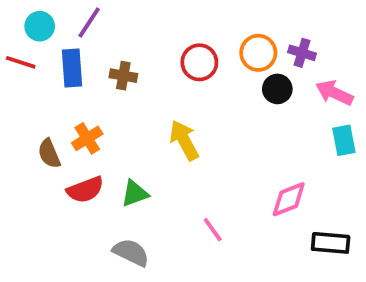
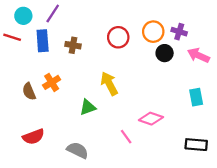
cyan rectangle: (344, 140) -> (196, 97), moved
red semicircle: (85, 190) -> (34, 137), moved
green triangle: (135, 194) -> (88, 107), moved
pink diamond: (289, 199) -> (151, 119), moved, turned 40

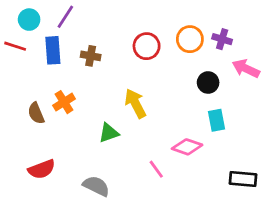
black circle: (165, 53) -> (208, 82), moved
cyan rectangle: (196, 97) -> (216, 120), moved

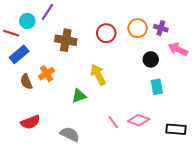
cyan circle: (29, 20) -> (27, 21), moved
blue rectangle: (53, 50) -> (19, 54), moved, turned 54
brown cross: (91, 56) -> (66, 40), size x1.5
pink diamond: (187, 147) -> (139, 120), moved

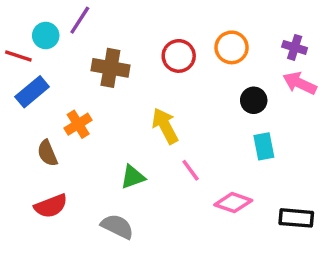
purple cross: (161, 28) -> (295, 47), moved
brown semicircle: (26, 82) -> (47, 153), moved
green triangle: (79, 96) -> (133, 177), moved
pink line: (113, 122) -> (191, 170), moved

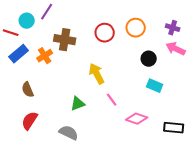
orange cross: (78, 124) -> (45, 56), moved
cyan rectangle: (264, 146) -> (155, 86), turned -56
red semicircle: (51, 206) -> (30, 121), turned 144

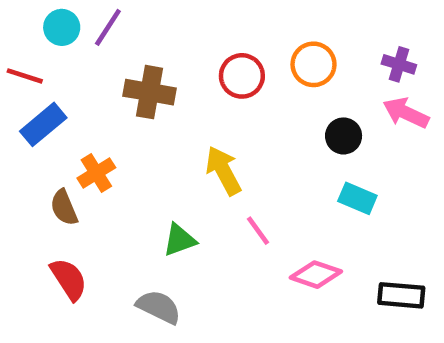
cyan circle: (27, 21) -> (62, 27), moved
orange cross: (45, 56) -> (96, 173), moved
red semicircle: (30, 121) -> (69, 279), turned 114

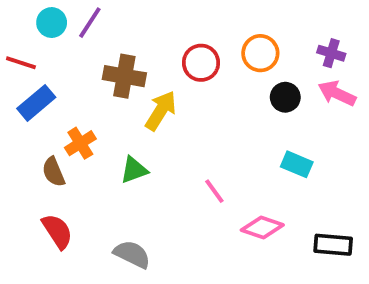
black circle: (344, 136) -> (285, 97), moved
yellow arrow: (223, 171) -> (161, 111), moved, turned 60
green triangle: (180, 240) -> (134, 170), moved

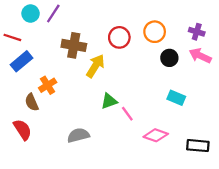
green triangle: (134, 170) -> (109, 101), moved
red semicircle: (57, 231) -> (23, 130), moved
gray semicircle: (132, 254) -> (78, 135), moved, turned -40

